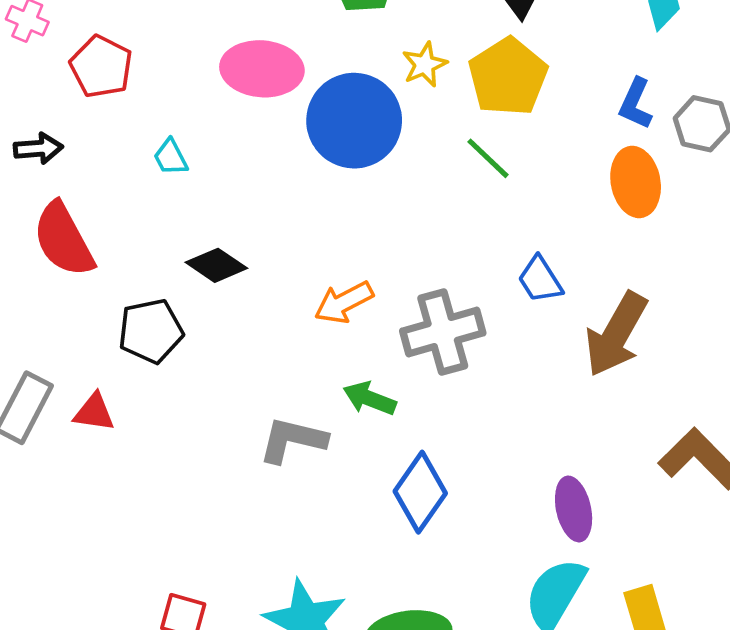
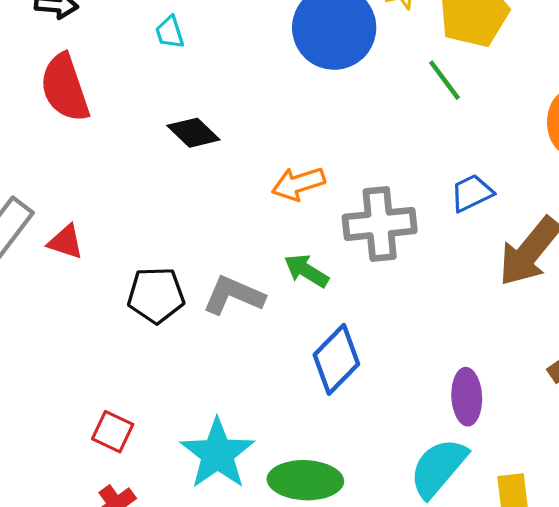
blue trapezoid: (540, 280) -> (472, 193), turned 87
black pentagon: (151, 331) -> (156, 295), moved

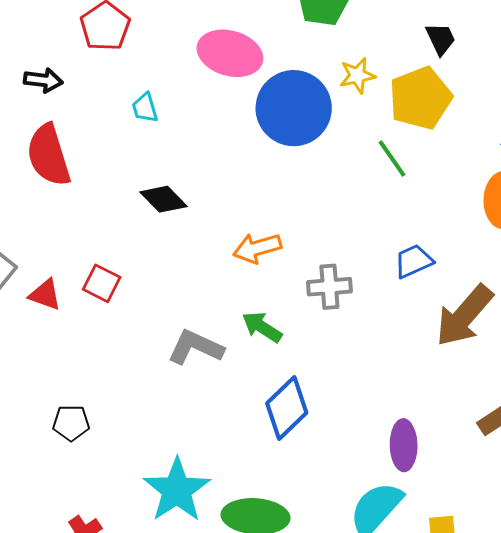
gray cross: (380, 224) -> (329, 287), size x0.7
black pentagon: (156, 295) -> (71, 423), moved, size x0.7
red square: (113, 432) -> (102, 283), moved

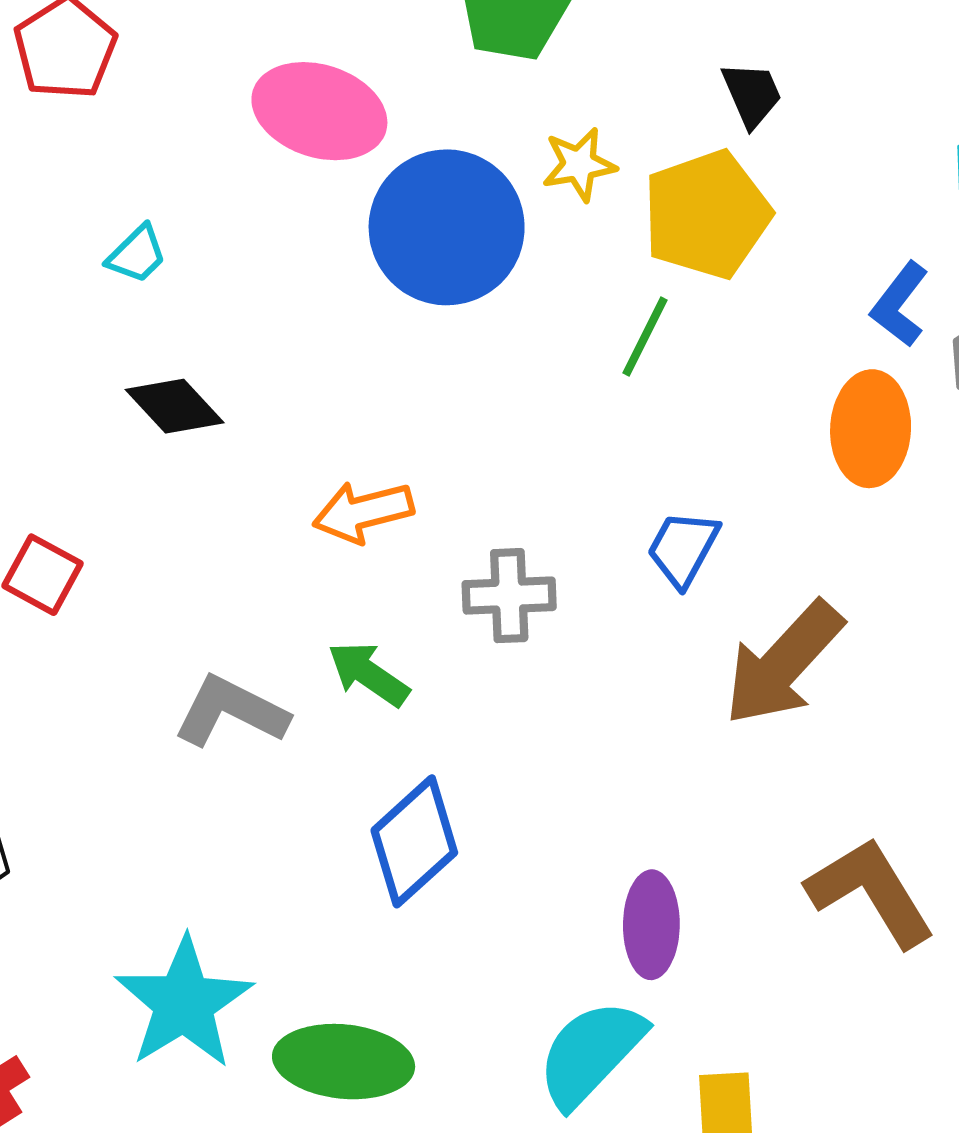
cyan trapezoid: (145, 108) -> (137, 254), moved, turned -120
green line: (392, 158) -> (645, 337), turned 60
blue trapezoid: (414, 261) -> (683, 548), turned -39

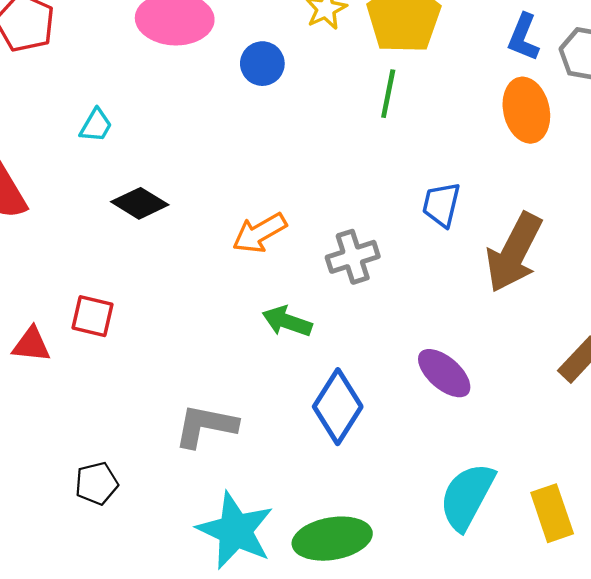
blue circle: (447, 227) -> (262, 64), size x0.5
gray L-shape: (231, 711) -> (206, 426), moved
purple ellipse: (651, 925) -> (444, 373), moved, turned -34

